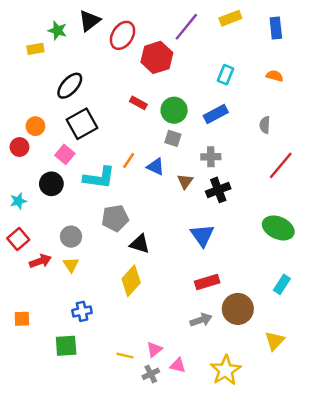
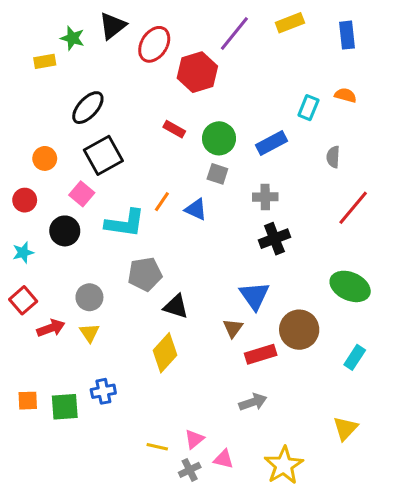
cyan rectangle: (226, 75) -> (308, 108), moved
red circle: (19, 147) -> (25, 200), moved
brown triangle: (185, 181) -> (233, 328), moved
brown circle: (238, 309) -> (299, 330), moved
green square: (66, 346) -> (65, 407), moved

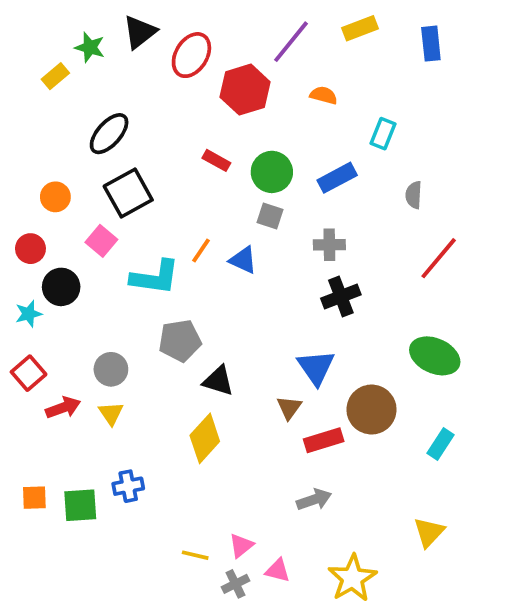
yellow rectangle: (45, 61) -> (55, 76), turned -30
orange semicircle: (345, 95) -> (324, 95), moved
black circle: (65, 231) -> (61, 287), moved

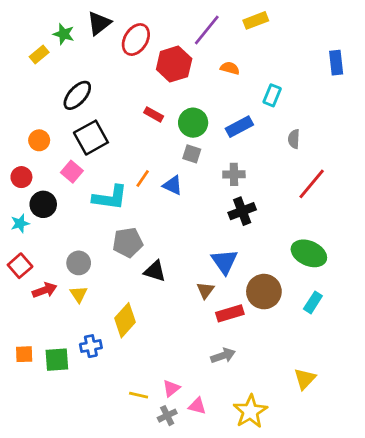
blue rectangle: (431, 44) -> (336, 63), moved
yellow diamond: (205, 438) -> (125, 320), moved
cyan rectangle: (440, 444) -> (313, 302), moved

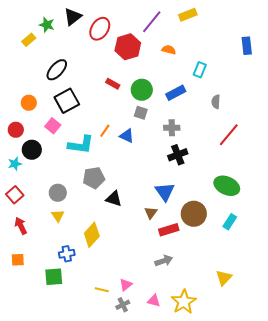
red arrow: (45, 290) -> (21, 226), moved, turned -96
green square: (57, 360) -> (54, 277), moved
pink triangle: (197, 406) -> (154, 301), moved

